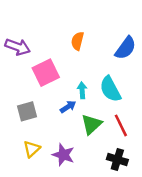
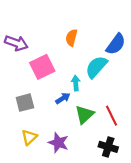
cyan semicircle: (110, 89) -> (96, 67), moved, turned 70

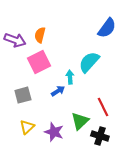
orange semicircle: (71, 38) -> (40, 35), moved
blue semicircle: (116, 44) -> (107, 28), moved
green triangle: (84, 115) -> (80, 121), moved

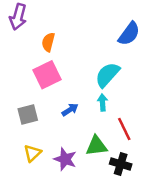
purple arrow: (15, 40) -> (18, 17), moved, turned 85
cyan arrow: (70, 77) -> (103, 102), moved
green triangle: (80, 121) -> (97, 146), turned 36

